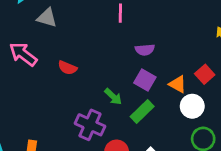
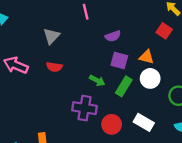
gray triangle: (47, 18) -> (51, 36), moved, turned -48
red square: (205, 74) -> (164, 31), moved
white circle: (192, 106) -> (150, 78), moved

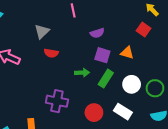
red semicircle: (54, 67) -> (51, 53), moved
white circle: (150, 78) -> (132, 84), moved
green arrow: (97, 80) -> (82, 73), turned -32
purple cross: (84, 108) -> (57, 101), moved

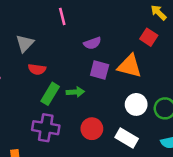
orange triangle: (127, 53) -> (130, 66), size x1.5
green rectangle: (106, 79) -> (50, 94), moved
red circle: (94, 113) -> (92, 129), moved

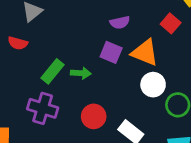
purple semicircle: (92, 43) -> (120, 22), moved
red semicircle: (37, 69) -> (18, 43), moved
white circle: (136, 104) -> (153, 85), moved

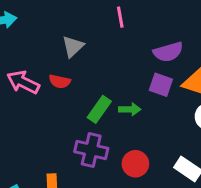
purple semicircle: (120, 22) -> (168, 52), size x1.4
red circle: (94, 116) -> (135, 164), moved

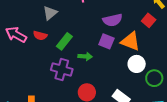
green rectangle: (99, 109) -> (64, 41), moved
purple cross: (91, 150) -> (62, 70), moved

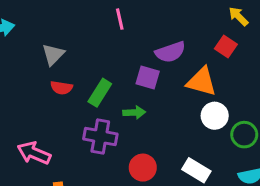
gray triangle: (50, 13) -> (53, 54), moved
pink arrow: (16, 35) -> (34, 153), moved
purple square: (106, 41) -> (148, 77), moved

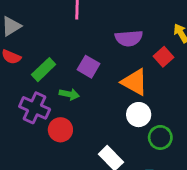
purple semicircle: (170, 52) -> (129, 38), moved
red circle: (143, 168) -> (60, 130), moved

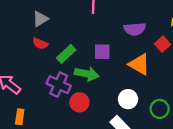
purple square: (89, 67) -> (102, 52), turned -30
green arrow: (69, 94) -> (87, 74), size x1.5
white circle: (139, 115) -> (128, 99), moved

